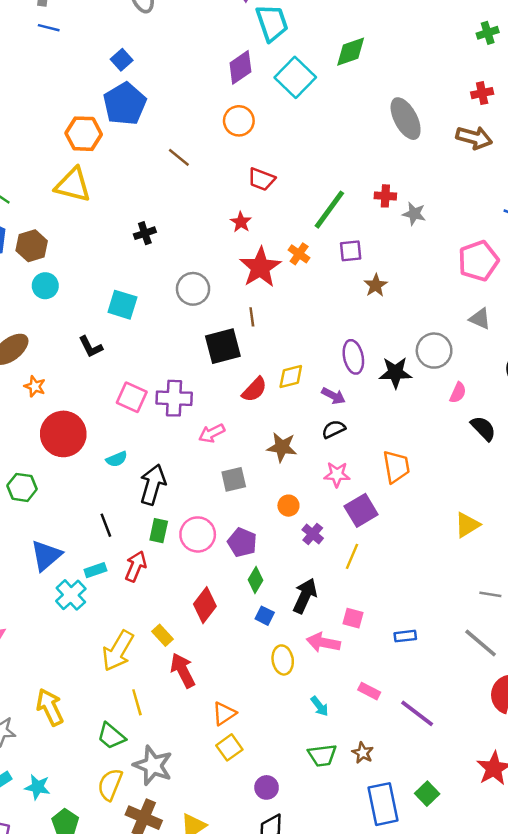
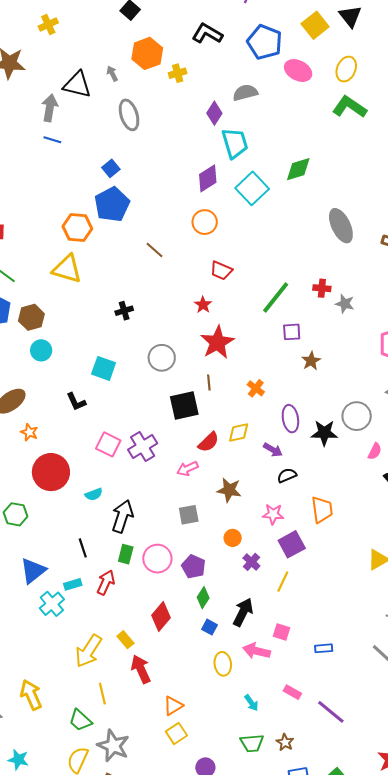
orange cross: (299, 254) -> (256, 388), moved
purple cross: (174, 398) -> (143, 447), turned -36
black semicircle: (334, 429) -> (287, 475), moved
pink arrow: (212, 433) -> (187, 469), moved

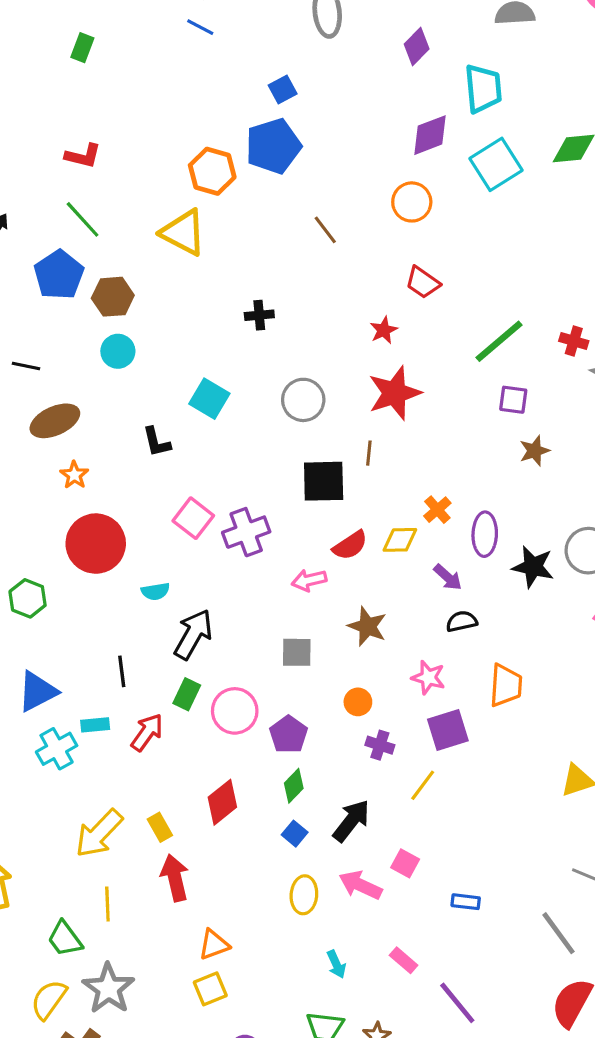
purple diamond: (214, 113) -> (417, 46), moved
orange cross: (256, 388) -> (437, 510), moved
purple cross: (251, 562) -> (380, 745), turned -36

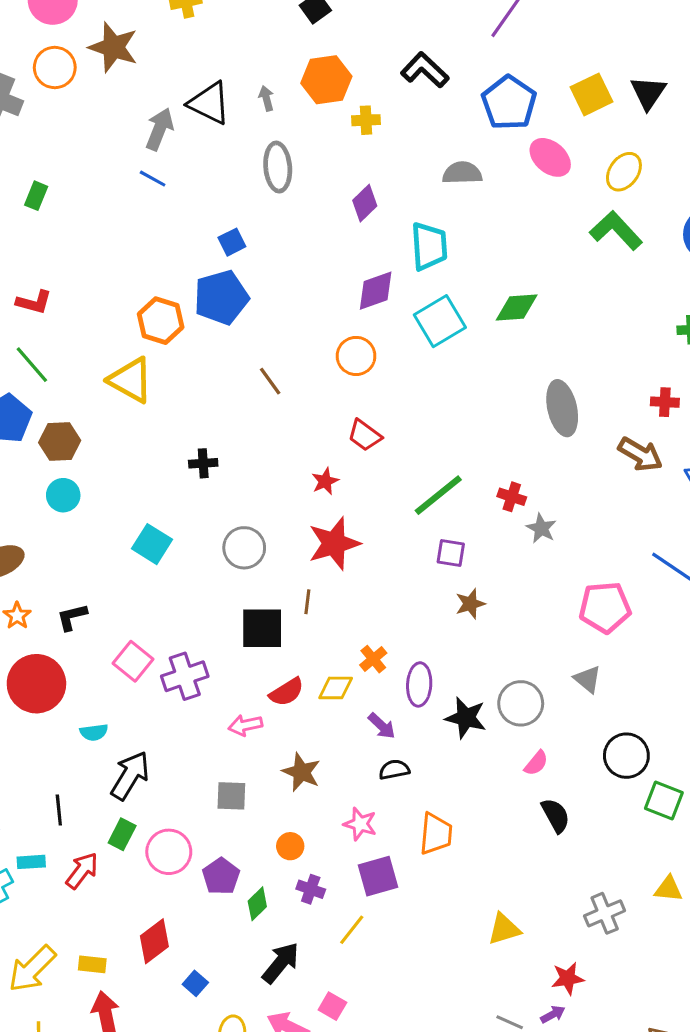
black L-shape: (157, 442) -> (72, 617), moved, turned 88
green diamond: (294, 786) -> (257, 904), moved
yellow rectangle: (160, 827) -> (92, 964), turned -56
blue square: (295, 834) -> (195, 983), moved

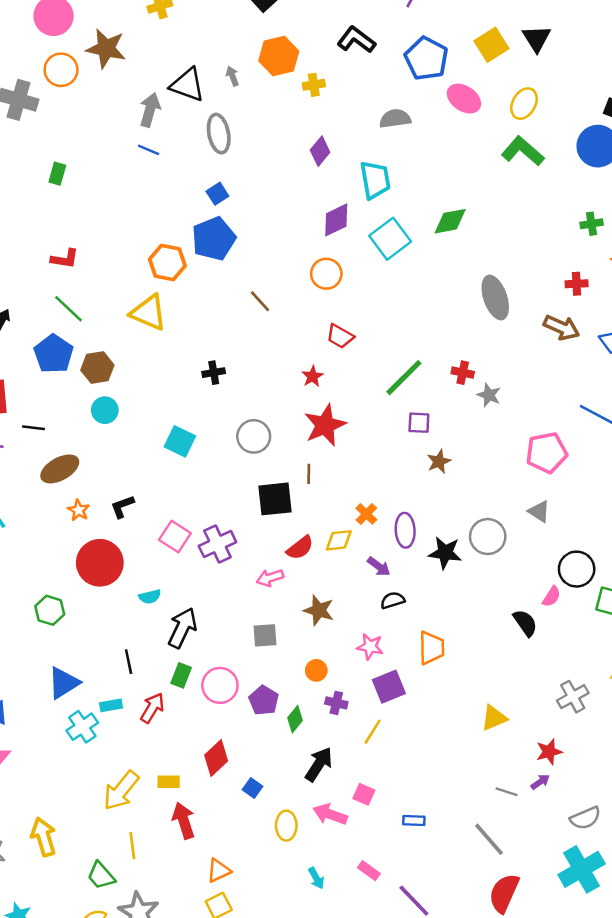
gray ellipse: (278, 167) -> (219, 134), moved
pink semicircle: (536, 763) -> (552, 597), moved

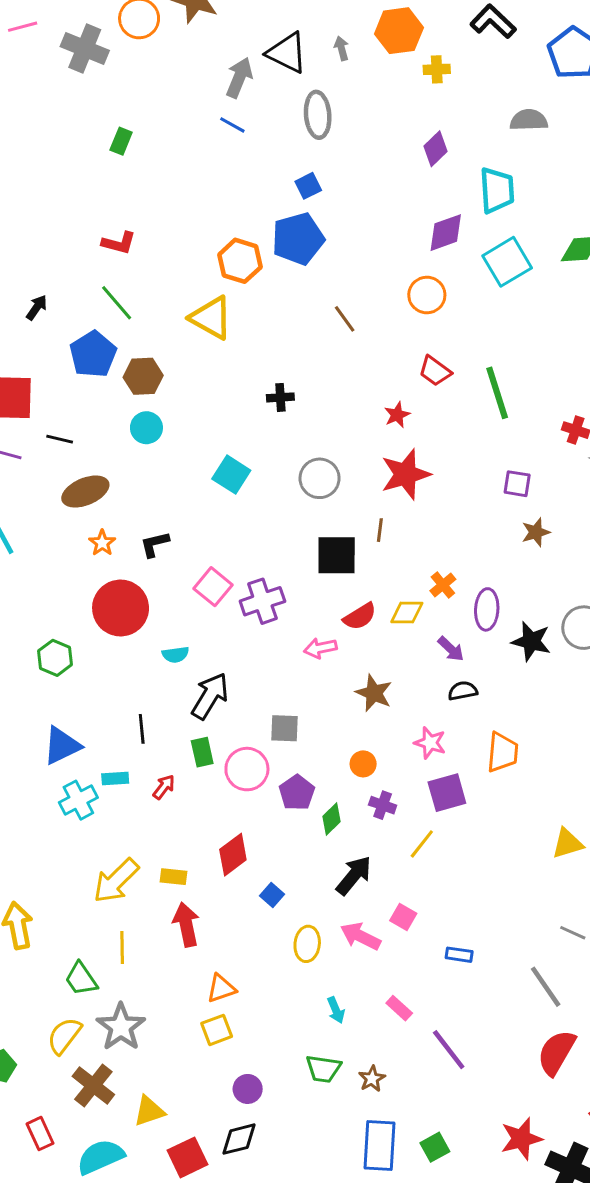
green line: (404, 378) -> (497, 393), moved, turned -69
gray square: (265, 635) -> (284, 728), moved
green rectangle: (181, 675) -> (202, 752), turned -40
red arrow: (152, 708) -> (164, 787), size x0.7

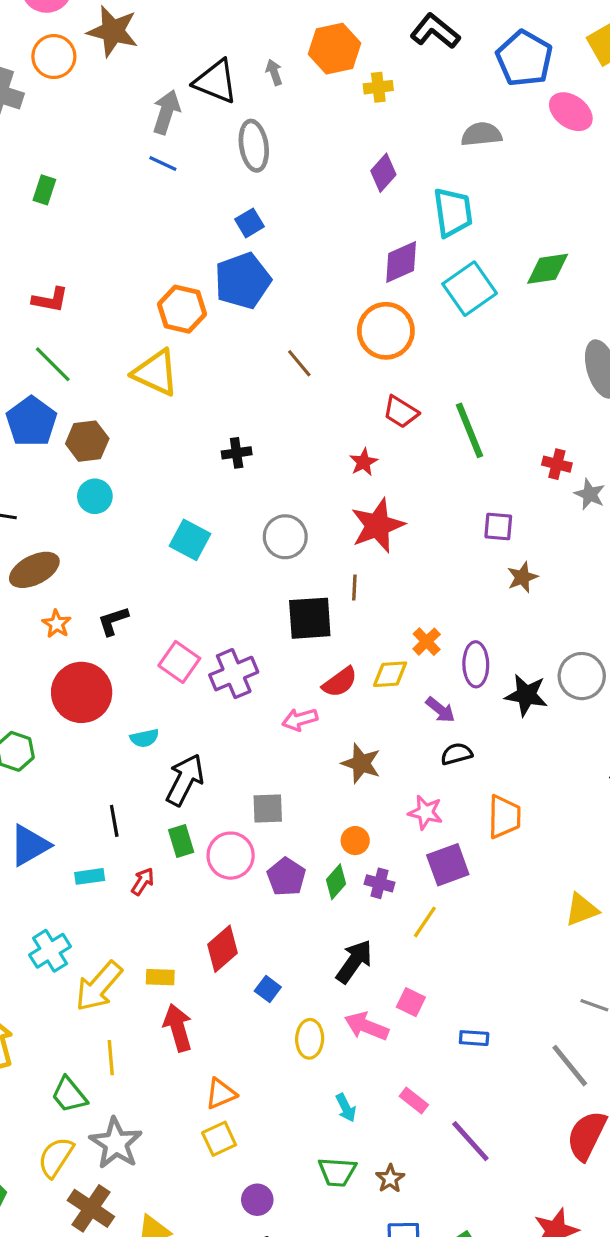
orange circle: (427, 295) -> (386, 331), size x1.4
cyan cross: (78, 800) -> (50, 951), moved
green diamond: (331, 819) -> (336, 882), moved

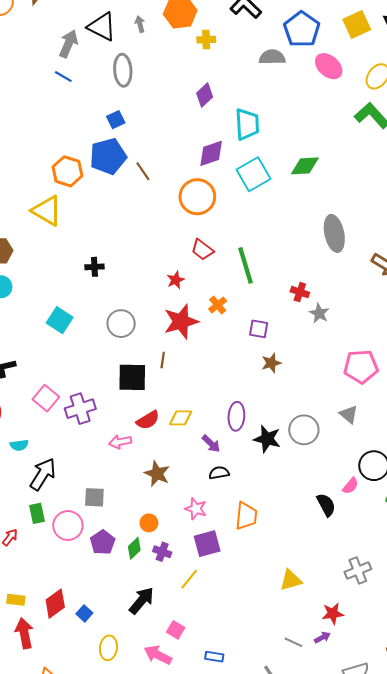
gray semicircle: (481, 134) -> (272, 57), moved
brown line: (299, 363) -> (143, 171), moved
orange cross: (427, 642) -> (218, 305), moved
red diamond: (223, 949) -> (55, 604), moved
pink arrow: (366, 1026) -> (158, 655), moved

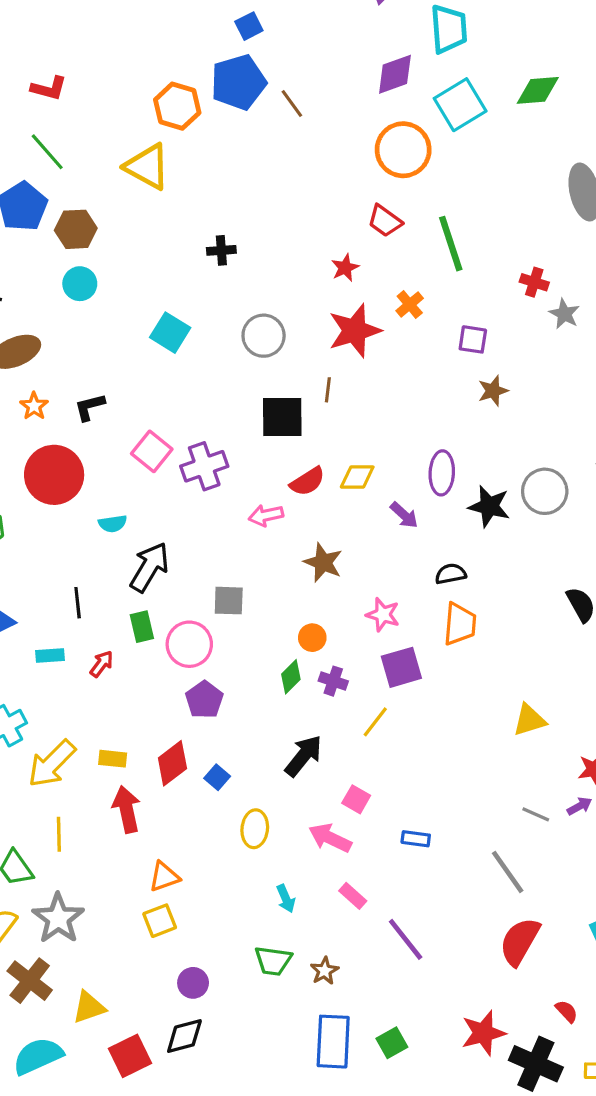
orange circle: (197, 197) -> (403, 150), moved
black semicircle: (219, 473) -> (451, 574), moved
purple pentagon: (103, 542) -> (204, 700), moved

